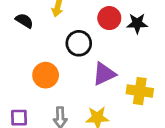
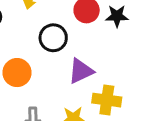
yellow cross: (140, 91) -> (107, 100), moved

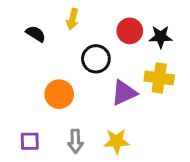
yellow cross: (107, 100) -> (159, 78), moved

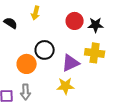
black circle: (96, 59) -> (45, 50), moved
gray arrow: (75, 141) -> (26, 92), moved
yellow star: (117, 141) -> (66, 86), moved

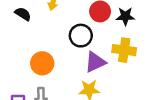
black circle: (45, 50) -> (81, 36), moved

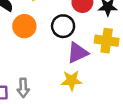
orange circle: (42, 63) -> (24, 26), moved

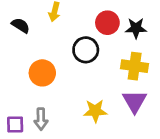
orange circle: (24, 26) -> (42, 73), moved
purple triangle: (78, 53) -> (135, 101), moved, turned -35

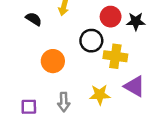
yellow cross: (135, 66) -> (115, 56), moved
purple triangle: (135, 101) -> (135, 86), turned -30
gray arrow: (41, 119) -> (64, 102), moved

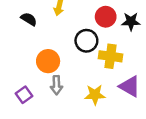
gray arrow: (64, 102) -> (56, 85), moved
purple square: (29, 107) -> (24, 95), moved, turned -35

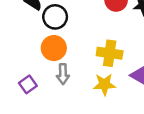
black circle: (86, 41) -> (55, 17), moved
yellow cross: (110, 56) -> (110, 53), moved

